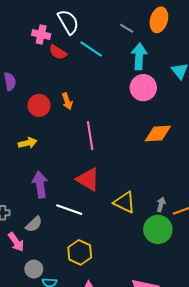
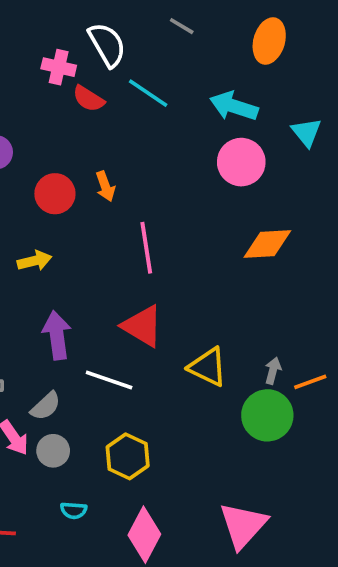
gray line: (127, 28) -> (182, 26), moved
cyan arrow: (139, 56) -> (234, 106), turned -75
gray circle: (34, 269) -> (53, 451), moved

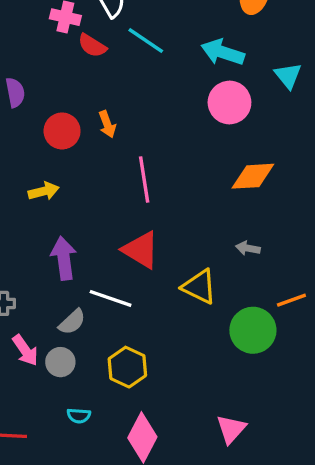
gray arrow: (273, 371) -> (248, 248), moved, turned -95
gray semicircle: (46, 406) -> (72, 322), moved
pink triangle: (243, 525) -> (231, 429), size x0.7

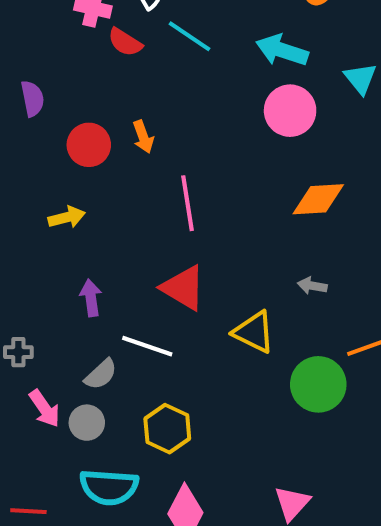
purple arrow: (64, 258) -> (91, 298), size x0.7
cyan semicircle: (79, 416) -> (109, 487), size x2.0

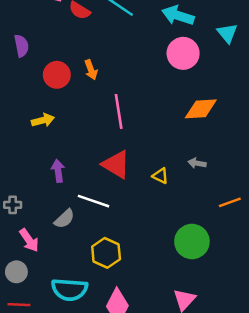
yellow triangle: (254, 332) -> (160, 176), moved, size x0.6
green circle: (318, 384) -> (192, 242), moved
gray circle: (87, 423) -> (16, 272), moved

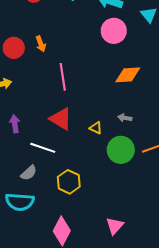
gray semicircle: (64, 219) -> (29, 173), moved
green circle: (192, 242) -> (121, 150), moved
yellow hexagon: (106, 253) -> (69, 182), moved
cyan semicircle: (69, 289) -> (20, 202), moved

